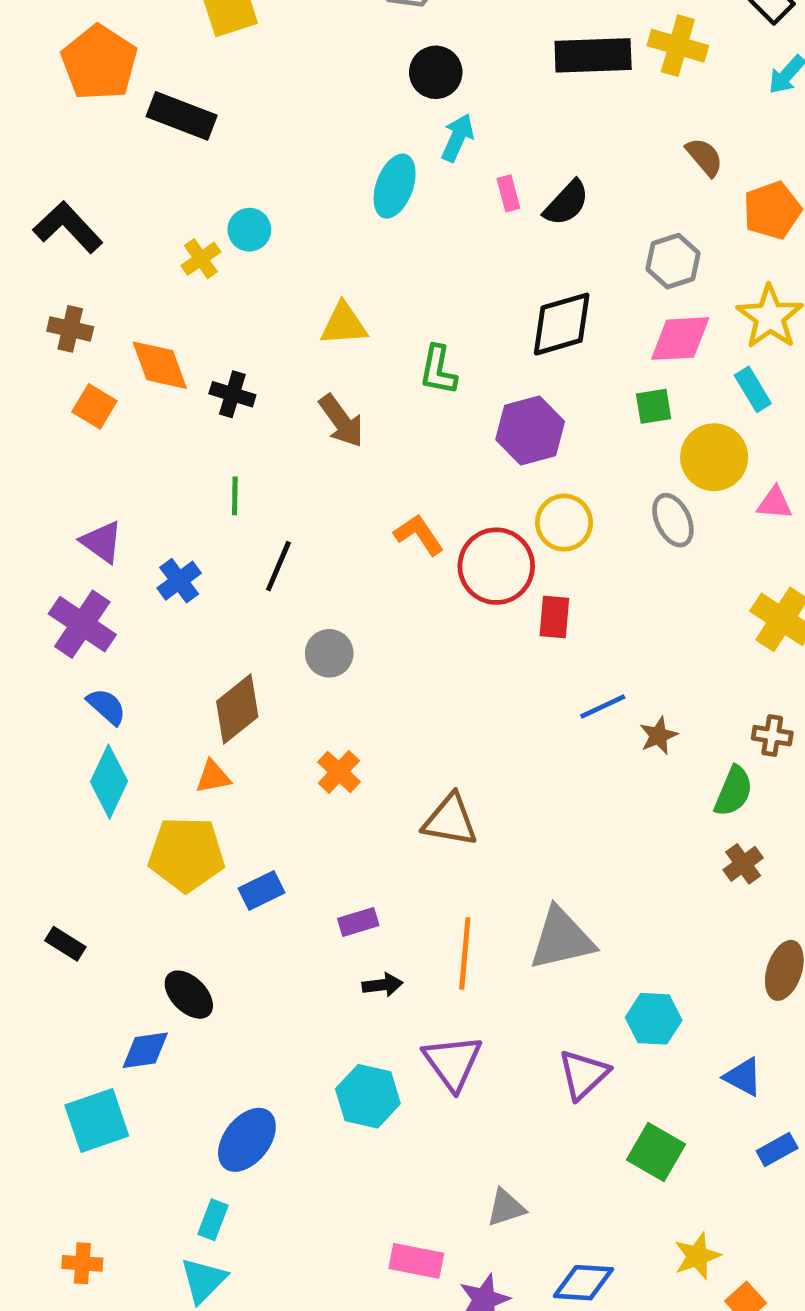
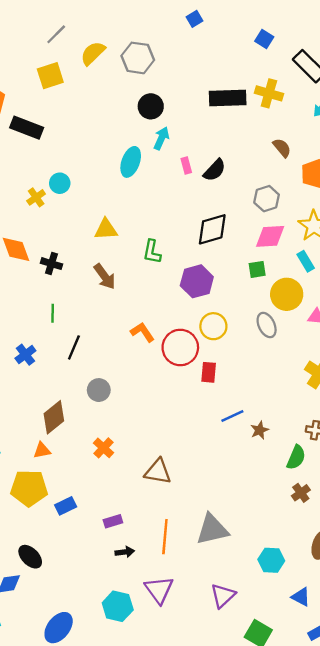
cyan hexagon: (654, 1019) -> (271, 560), moved

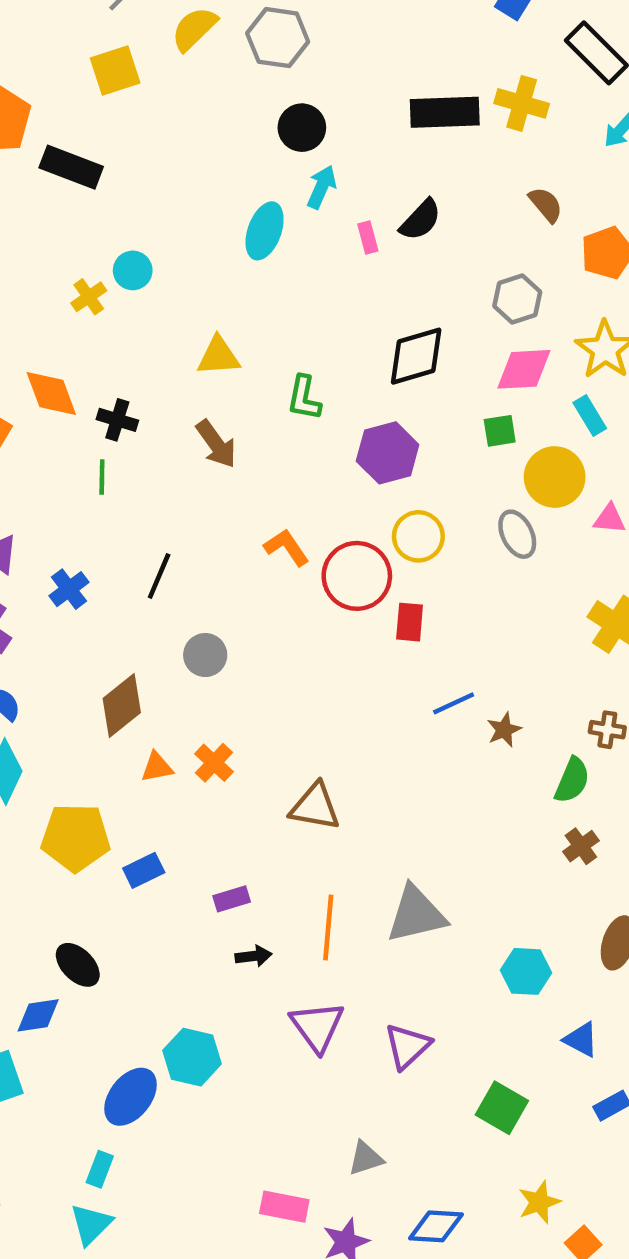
black semicircle: (215, 170) -> (421, 220), moved
green line: (53, 313) -> (102, 477), moved
orange triangle: (42, 450) -> (157, 767), moved
purple triangle: (223, 596) -> (407, 1046), moved
cyan hexagon: (118, 606) -> (192, 1057), moved

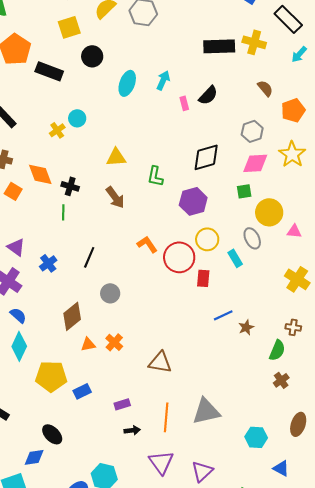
black circle: (302, 128) -> (92, 56), moved
cyan ellipse: (265, 231) -> (127, 83), moved
cyan rectangle: (590, 415) -> (235, 258), moved

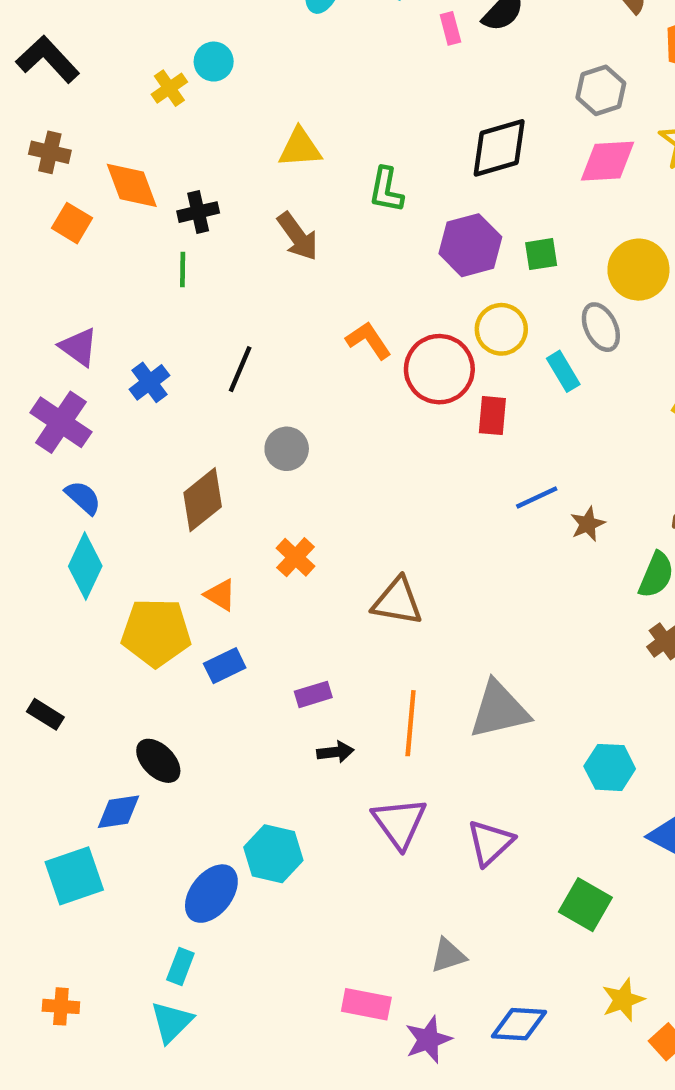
black cross: (70, 186) -> (198, 212), turned -30
green square: (244, 191) -> (541, 254), moved
orange triangle: (88, 344) -> (220, 595), moved, turned 42

